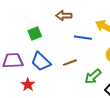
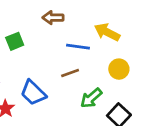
blue trapezoid: (41, 62) -> (33, 93), moved
brown line: (70, 63) -> (70, 73), moved

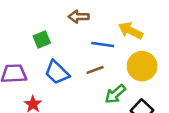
yellow circle: (119, 69) -> (142, 66), size x1.5
blue trapezoid: (33, 93) -> (57, 72), moved

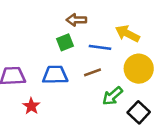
green square: (42, 39) -> (65, 42), moved
blue trapezoid: (57, 72) -> (55, 75), turned 135

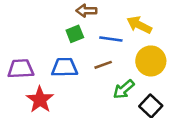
red star: (31, 106) -> (40, 100), size x1.5

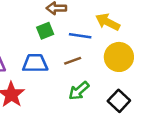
green arrow: (124, 89) -> (79, 91), moved

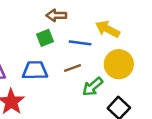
green arrow: (79, 91) -> (93, 87), moved

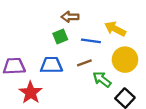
green arrow: (93, 87) -> (102, 79), turned 78

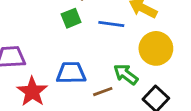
brown line: (84, 63) -> (103, 92), moved
blue trapezoid: (51, 65) -> (71, 73), moved

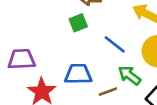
blue line: (111, 24) -> (115, 44), moved, turned 30

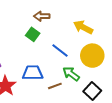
green square: (78, 23) -> (33, 34), turned -32

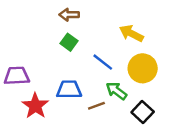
brown arrow: (42, 16) -> (69, 15), moved

